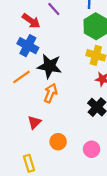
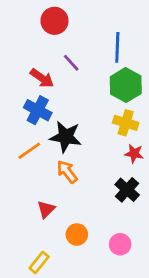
orange arrow: (51, 93) -> (67, 172), turned -60
yellow rectangle: (29, 163) -> (39, 262), turned 56

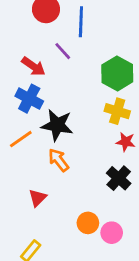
blue line: (117, 47) -> (81, 22), moved
orange circle: (77, 235) -> (88, 223), moved

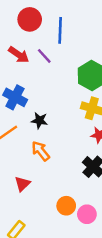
red arrow: (33, 66) -> (19, 55), moved
black star: (57, 125) -> (39, 120), size x0.6

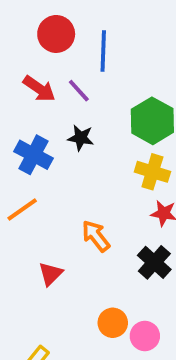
black star: (39, 120) -> (81, 138), moved
orange arrow: (41, 151) -> (96, 236), moved
red triangle: (22, 184) -> (50, 274), moved

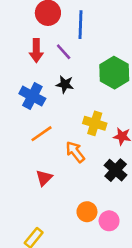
red arrow: (39, 89) -> (36, 51), turned 55
yellow cross: (152, 172) -> (95, 123), moved
orange line: (22, 210) -> (41, 134), moved

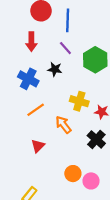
purple line: (64, 52) -> (65, 48), moved

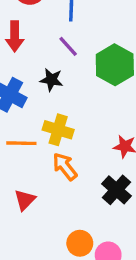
yellow cross: (79, 101) -> (58, 130), moved
orange line: (36, 110) -> (21, 143), turned 36

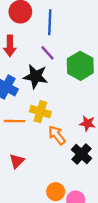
black star: (51, 80) -> (36, 76), size x1.5
orange arrow: (65, 167) -> (57, 135), moved

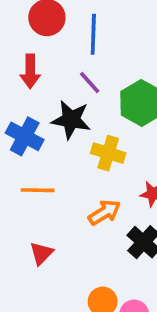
yellow cross: (40, 112) -> (108, 153), moved
orange arrow: (57, 135) -> (104, 212), turned 96

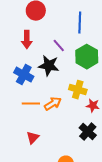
blue line: (93, 34) -> (80, 23), moved
yellow cross: (108, 153) -> (78, 90), moved
orange arrow: (104, 212) -> (53, 104), moved

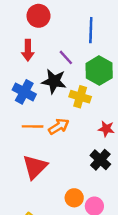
yellow cross: (78, 90) -> (80, 97), moved
red triangle: (33, 138) -> (35, 167), size x1.6

